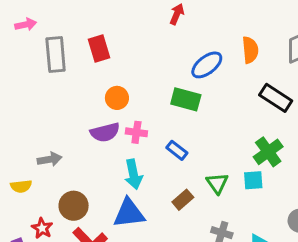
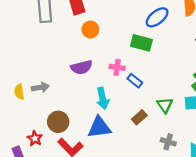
orange circle: (117, 98) -> (90, 30), moved
pink cross: (136, 132) -> (117, 67), moved
yellow semicircle: (21, 186) -> (19, 92), moved, turned 88

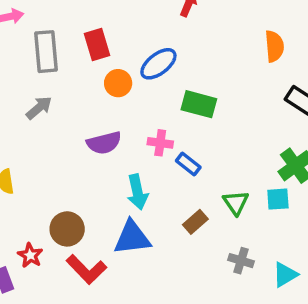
blue ellipse: (157, 17) -> (158, 64), moved
gray arrow: (40, 87) -> (39, 108), moved, turned -30

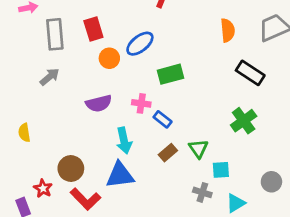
green rectangle: (199, 104) -> (170, 74), turned -30
cyan square: (278, 199) -> (221, 170), moved
brown rectangle: (195, 222) -> (168, 153), moved

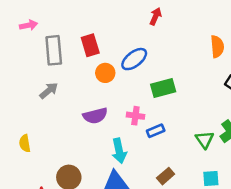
blue rectangle: (163, 119) -> (156, 131), turned -60
green triangle: (198, 149) -> (205, 140), moved
brown rectangle: (168, 153) -> (166, 176), moved

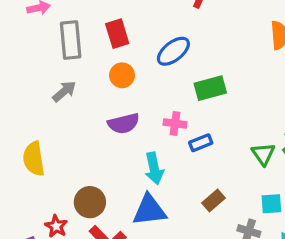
orange circle: (105, 73) -> (122, 75), moved
yellow semicircle: (25, 143) -> (34, 159), size x1.5

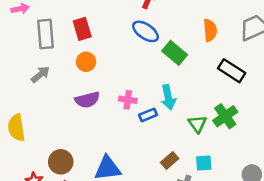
blue ellipse: (173, 51) -> (146, 31), moved, turned 72
green rectangle: (210, 88) -> (175, 53), moved, turned 55
cyan arrow: (154, 168) -> (168, 97), moved
brown rectangle: (214, 201) -> (170, 161), moved

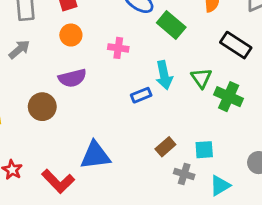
pink cross: (128, 100) -> (118, 48), moved
green cross: (225, 116) -> (229, 97), turned -30
green triangle: (197, 124) -> (201, 78), moved
brown circle: (61, 162) -> (42, 107), moved

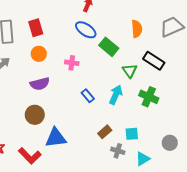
cyan arrow: (164, 75) -> (116, 95), moved, turned -144
green triangle: (201, 78) -> (130, 71), moved
blue rectangle: (141, 95) -> (88, 96), turned 72
brown circle: (42, 107) -> (35, 115), moved

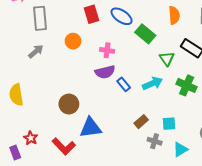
red rectangle: (36, 28) -> (92, 14), moved
purple semicircle: (40, 84) -> (105, 72), moved
cyan arrow: (116, 95) -> (152, 83), turned 42

